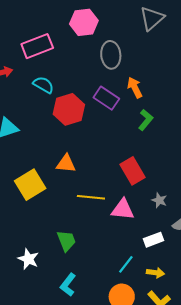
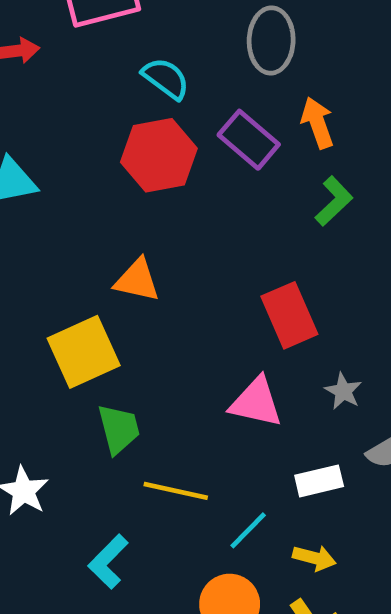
cyan semicircle: (43, 85) -> (166, 78), moved
yellow square: (30, 185) -> (84, 352), moved
yellow line: (91, 197) -> (176, 491), moved
green trapezoid: (66, 241) -> (119, 429), moved

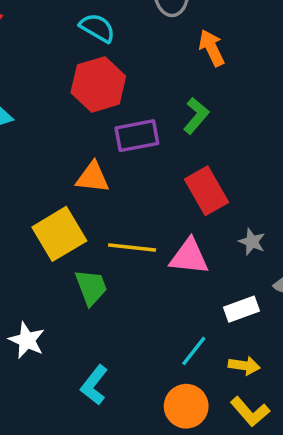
purple rectangle: (249, 140) -> (137, 136), moved, turned -45
green L-shape: (334, 201) -> (196, 116), moved
yellow line: (176, 491) -> (132, 248), moved

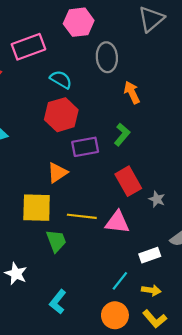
orange triangle: (93, 177) -> (57, 173), turned -40
yellow square: (59, 234) -> (37, 208), turned 32
gray star: (252, 242) -> (157, 199), moved

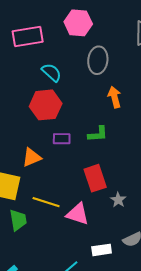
green L-shape: (122, 135) -> (98, 134), turned 35
purple rectangle: (85, 147) -> (62, 139), size x0.7

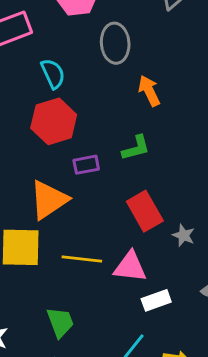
cyan semicircle: (52, 72) -> (53, 74), turned 35
orange triangle: (32, 157) -> (49, 200), size x1.4
green trapezoid: (18, 220) -> (60, 322), moved
white rectangle: (102, 250) -> (156, 300), moved

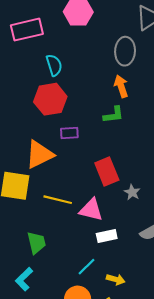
gray ellipse: (115, 43) -> (125, 51), moved
green L-shape: (136, 148) -> (114, 115), moved

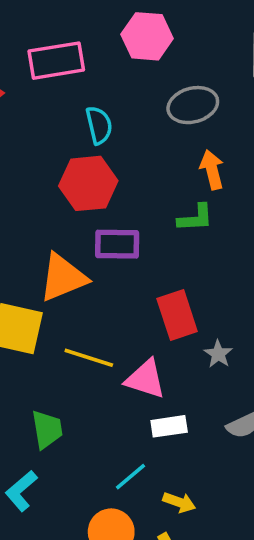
gray ellipse: (125, 51) -> (193, 105), moved, turned 68
purple rectangle: (69, 133) -> (117, 244), size x1.4

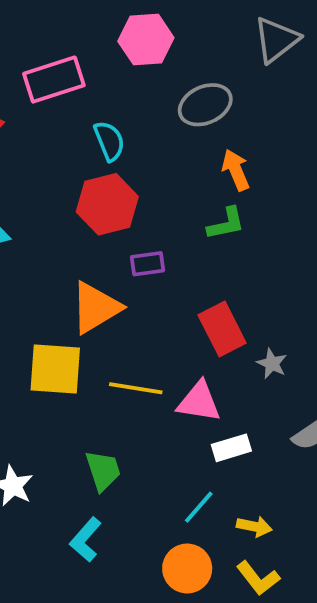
purple rectangle: (117, 244) -> (147, 264), size x0.7

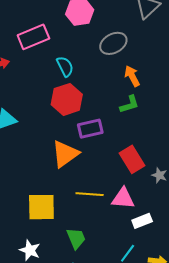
purple rectangle: (147, 264) -> (90, 129), size x1.4
yellow square: (55, 369) -> (41, 207), moved

